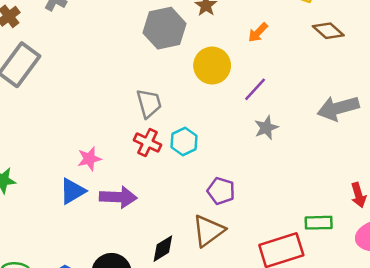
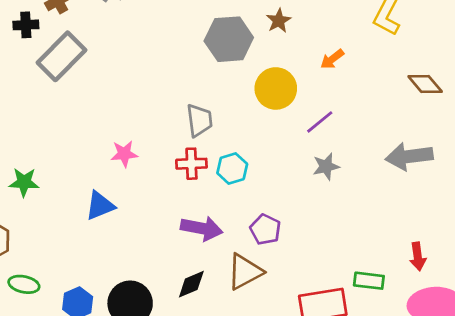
brown diamond: (328, 31) -> (425, 84), moved
red cross: (148, 142) -> (191, 164), turned -36
pink star: (89, 159) -> (124, 154), moved
purple arrow: (118, 197) -> (202, 228), moved

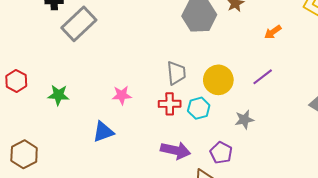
yellow circle: (276, 88) -> (218, 80), moved
gray star: (326, 166) -> (244, 120), moved
green star: (24, 182) -> (58, 95), moved

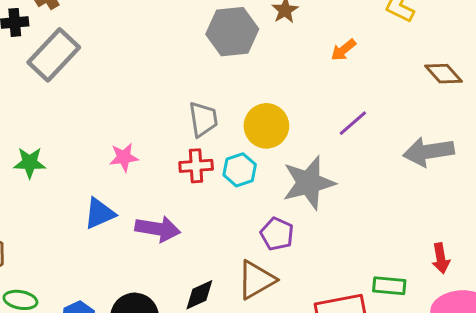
purple line: (263, 77) -> (353, 123), moved
gray star: (244, 120) -> (309, 183), size x1.8
purple arrow: (175, 150) -> (158, 229), moved

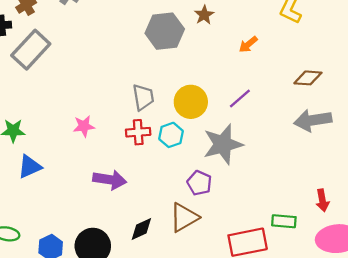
brown diamond: (443, 74) -> (308, 78), moved, turned -44
purple line: (353, 123) -> (240, 99), moved
blue triangle: (99, 213) -> (30, 167), moved

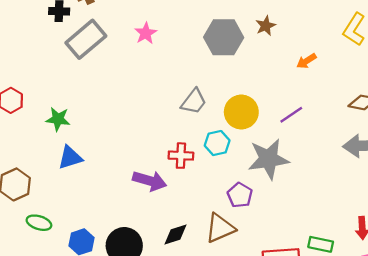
gray trapezoid: (143, 97) -> (194, 101), turned 40
pink star: (84, 126) -> (146, 33), moved, turned -30
red cross: (138, 132) -> (181, 156), moved

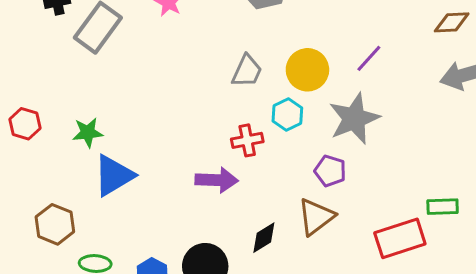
blue triangle: (70, 158) -> (114, 176), size x1.4

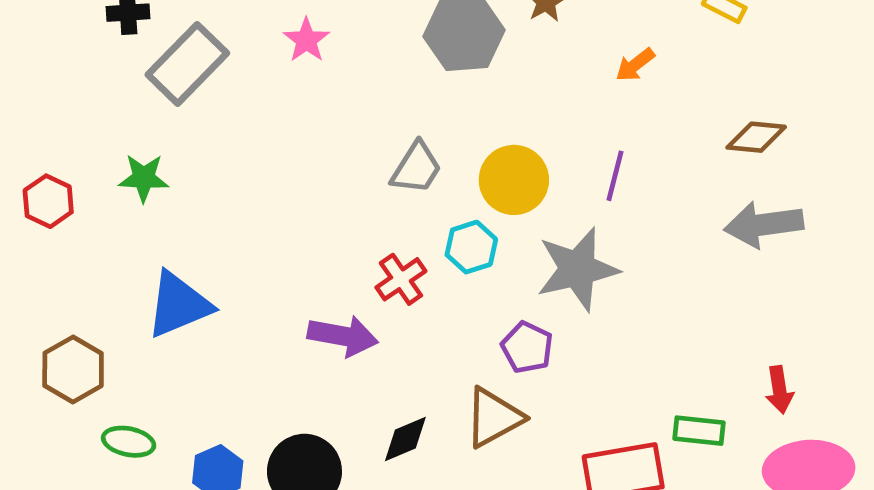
purple line: (369, 58) -> (615, 176), turned -36
green star: (88, 132) -> (144, 178), moved
red cross: (247, 140) -> (401, 279), turned -32

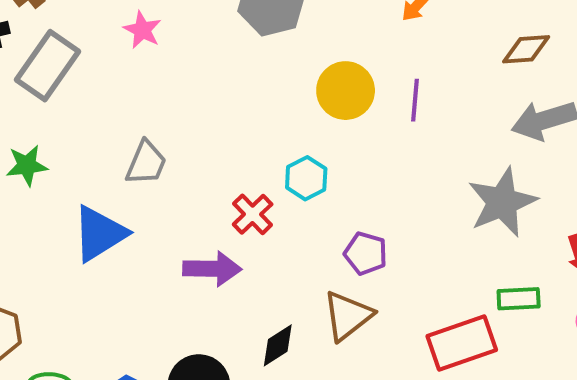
gray trapezoid: (416, 168) -> (146, 163), moved
yellow circle: (514, 180) -> (346, 91), moved
gray star: (578, 269) -> (502, 202), moved
blue triangle: (179, 305) -> (99, 234), moved

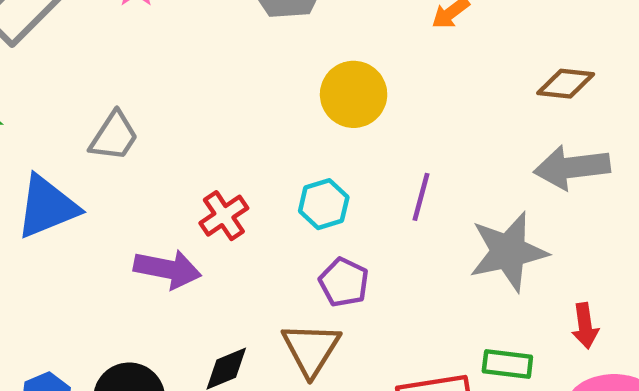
purple line: (415, 100) -> (421, 197), moved
cyan hexagon: (306, 178) -> (324, 204), moved
brown triangle: (348, 316) -> (311, 349), turned -30

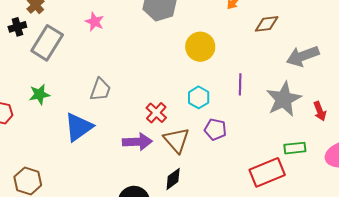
brown diamond: (566, 84) -> (267, 24), moved
red arrow: (585, 326) -> (320, 111), moved
brown triangle: (311, 349) -> (176, 140), moved

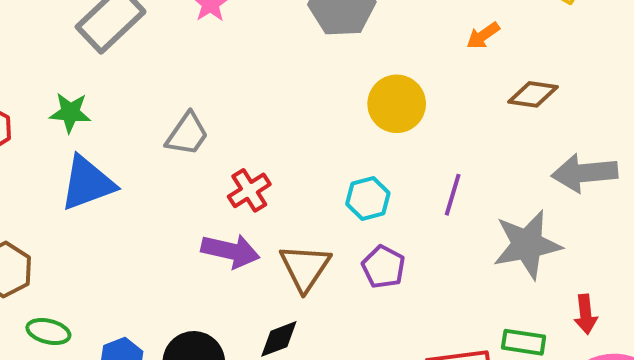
red arrow: (320, 111) -> (586, 314), moved
red cross: (156, 113) -> (249, 190), moved
blue triangle: (79, 127) -> (87, 183), moved

